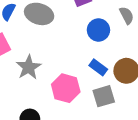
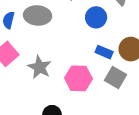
gray square: (104, 96) -> (115, 77), turned -30

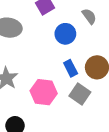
blue rectangle: (104, 52) -> (71, 68), turned 35

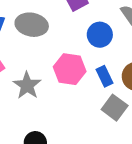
pink hexagon: (44, 92) -> (70, 69), moved

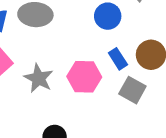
pink hexagon: (70, 69) -> (84, 77), moved

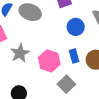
gray square: (132, 90) -> (66, 84), moved

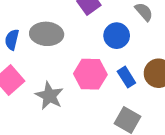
pink hexagon: (49, 61) -> (90, 74), moved

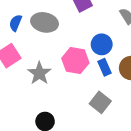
blue circle: (117, 36) -> (102, 44), moved

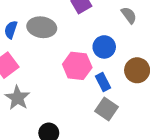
blue rectangle: (104, 67) -> (103, 82), moved
gray star: (39, 73) -> (18, 98), moved

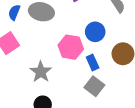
gray star: (18, 98) -> (41, 72), moved

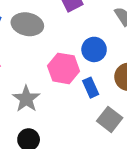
gray square: (94, 86) -> (110, 119), moved

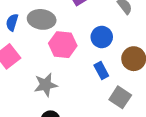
pink hexagon: (64, 68) -> (63, 45), moved
gray star: (26, 99) -> (46, 85), turned 30

